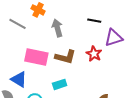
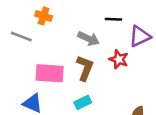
gray arrow: (57, 28) -> (89, 39), moved, turned 138
brown L-shape: (65, 57) -> (85, 68), turned -75

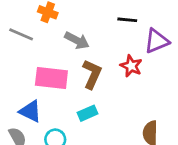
gray arrow: (89, 39) -> (77, 40), moved

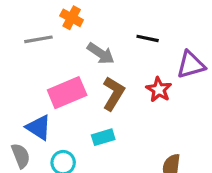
black line: (127, 20) -> (148, 38), moved
gray line: (21, 34) -> (38, 39), turned -40
pink rectangle: (51, 78) -> (67, 93), turned -36

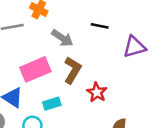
red star: (159, 90) -> (97, 92), moved
cyan rectangle: (103, 137) -> (52, 104), moved

